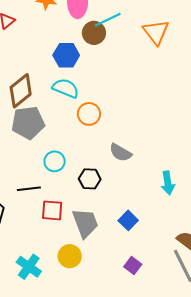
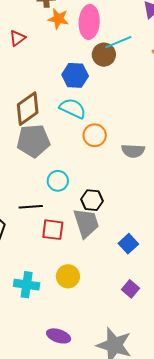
gray semicircle: (120, 153) -> (133, 151), moved, turned -30
gray trapezoid: (85, 223) -> (86, 223), moved
cyan cross: (29, 267) -> (27, 285), turned -30

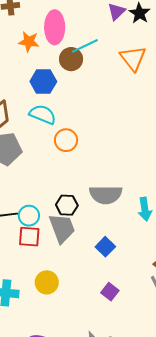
orange star: (58, 19) -> (29, 42), moved
gray semicircle: (133, 151) -> (106, 195), moved, size x1.4
cyan circle: (58, 181) -> (29, 216), moved

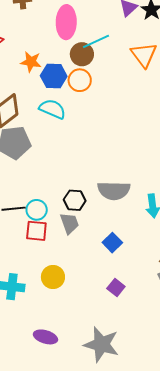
orange star: (29, 42) -> (31, 62), moved
orange circle: (66, 140) -> (80, 80), moved
gray trapezoid: (62, 228) -> (69, 223), size x0.7

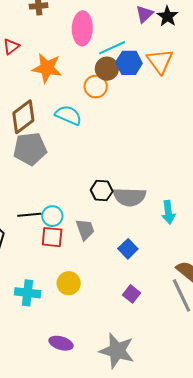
brown circle: (82, 54) -> (107, 69), moved
orange star: (31, 62) -> (47, 68), size x1.4
blue hexagon: (54, 76) -> (129, 63), moved
black hexagon: (75, 200) -> (102, 191), moved

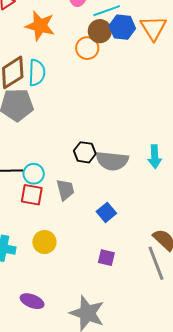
cyan semicircle: (68, 115) -> (37, 73), moved, turned 64
cyan arrow: (168, 212) -> (155, 157), moved
purple square: (132, 294) -> (106, 258), turned -30

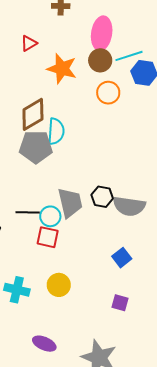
brown circle: (100, 31) -> (100, 60), moved
cyan semicircle: (37, 73) -> (56, 131), moved
gray trapezoid: (65, 190) -> (70, 203), moved, size x1.4

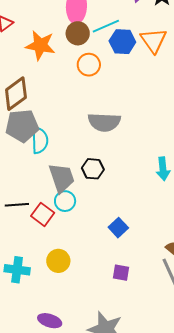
cyan semicircle: (56, 131) -> (40, 140), moved
gray semicircle: (129, 206) -> (104, 122), moved
black line: (28, 212) -> (17, 205), moved
cyan circle: (50, 216) -> (65, 201), moved
red square: (48, 237) -> (43, 214), turned 30

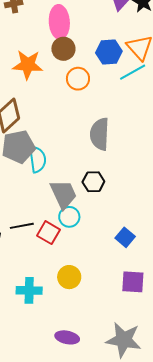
cyan line: (106, 26) -> (133, 72), moved
gray semicircle: (104, 122) -> (100, 134), turned 96
purple square: (121, 273) -> (133, 282), size x1.4

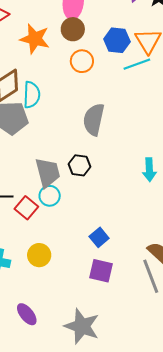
cyan semicircle: (37, 159) -> (32, 95), moved
blue square: (125, 237) -> (99, 237), moved
purple ellipse: (67, 337) -> (27, 314), turned 30

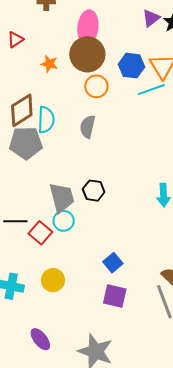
brown circle: (73, 29) -> (87, 54), size x1.5
orange star: (35, 39) -> (49, 64), size x0.6
gray semicircle: (94, 119) -> (88, 127), moved, size x0.7

